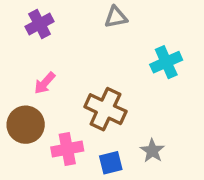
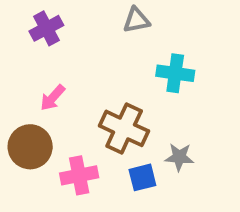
cyan cross: (166, 62) -> (175, 73), moved, turned 32
gray star: (152, 151) -> (179, 157), moved, turned -30
blue square: (111, 163) -> (142, 177), moved

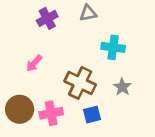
purple cross: (46, 28) -> (47, 18), moved
brown circle: (30, 147) -> (20, 109), moved
gray star: (179, 157) -> (122, 87), moved, turned 30

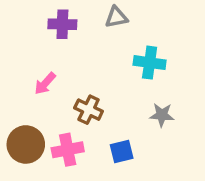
purple cross: (47, 18) -> (62, 24), turned 30
brown cross: (80, 83) -> (89, 110), moved, size x0.7
gray star: (122, 87) -> (162, 115), turned -30

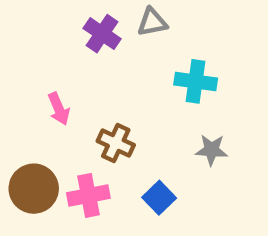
purple cross: (62, 24) -> (102, 34), moved, turned 32
pink arrow: (45, 83) -> (59, 109), turned -65
blue square: (122, 151) -> (159, 198), turned -30

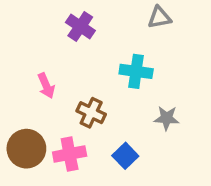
gray triangle: (152, 22) -> (159, 17), moved
cyan cross: (196, 81) -> (136, 71), moved

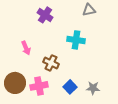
gray star: (167, 118) -> (93, 88), moved

